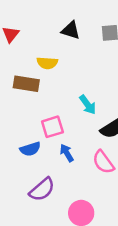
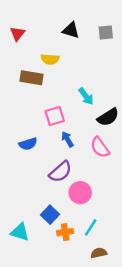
blue semicircle: (30, 149) -> (28, 144), moved
purple semicircle: (42, 189) -> (60, 172), moved

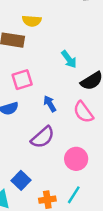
pink square: (55, 116) -> (22, 80), moved
pink circle: (80, 193) -> (76, 159), moved
blue square: (50, 215) -> (21, 180), moved

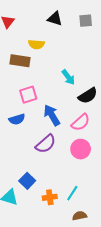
blue arrow: (50, 104) -> (52, 115), size x1.5
pink semicircle: (83, 112) -> (81, 122), turned -96
pink circle: (76, 159) -> (81, 149), moved

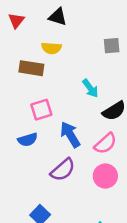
black triangle: (55, 19) -> (58, 17), moved
gray square: (86, 21) -> (112, 46), moved

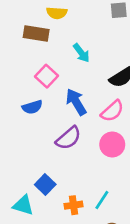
cyan arrow: (90, 88) -> (81, 53), moved
pink square: (41, 110) -> (46, 76), turned -30

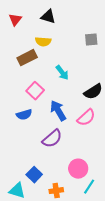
brown rectangle: (36, 34) -> (27, 58), turned -36
pink circle: (112, 145) -> (78, 169), moved
cyan line: (102, 200) -> (89, 187), moved

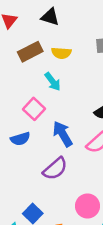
yellow semicircle: (43, 42) -> (61, 53), moved
brown rectangle: (27, 58) -> (30, 52), moved
cyan arrow: (62, 73) -> (53, 82), moved

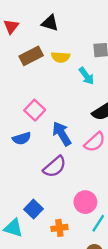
cyan arrow: (53, 82) -> (86, 76), moved

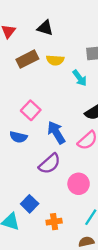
blue semicircle: (22, 138) -> (18, 137), turned 30
pink circle: (85, 202) -> (79, 184), moved

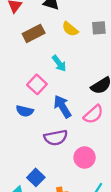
yellow semicircle: (55, 60) -> (70, 29), moved, turned 35
cyan arrow: (80, 78) -> (59, 63), moved
purple semicircle: (50, 164) -> (56, 138), turned 30

